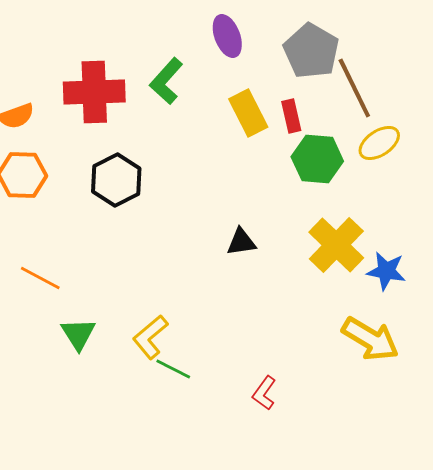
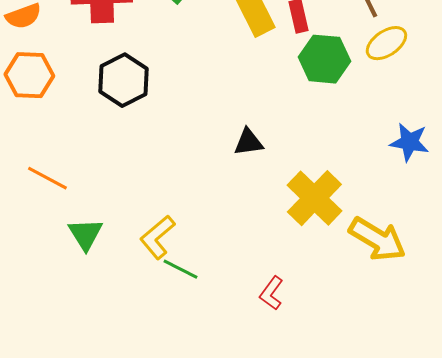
yellow cross: (336, 245) -> (314, 198), moved
blue star: (386, 271) -> (409, 142), moved

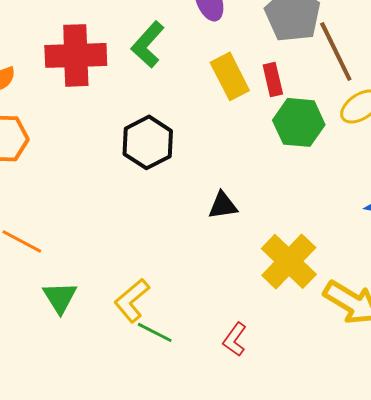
black hexagon: (123, 80) -> (148, 142), moved
red L-shape: (271, 293) -> (235, 339), moved

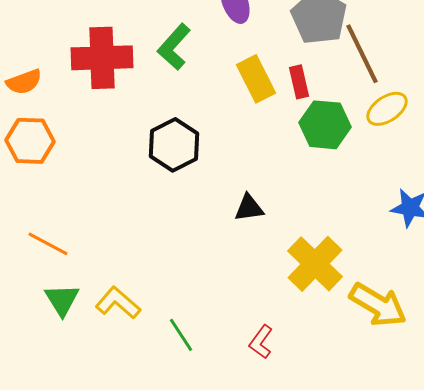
green triangle: (60, 297) -> (62, 300), moved
yellow L-shape: (132, 300) -> (118, 303), moved, turned 81
green line: (155, 332) -> (181, 335), turned 30

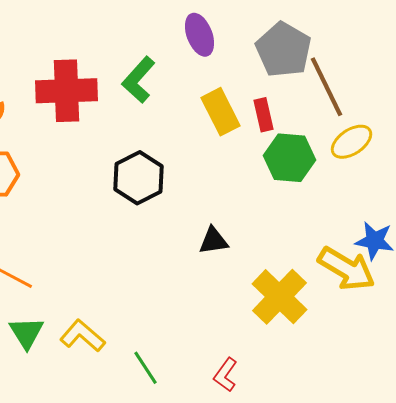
yellow arrow: (378, 305) -> (346, 269), moved

